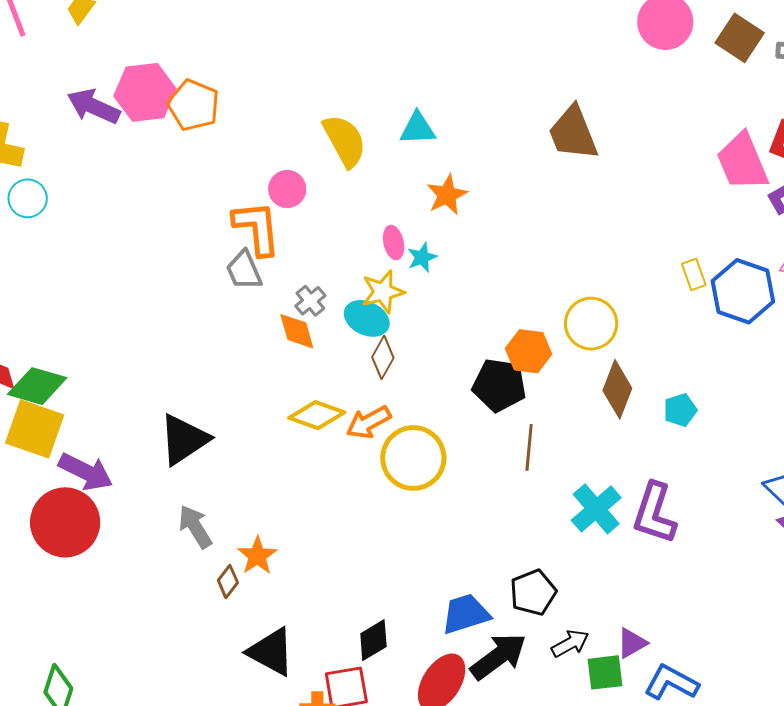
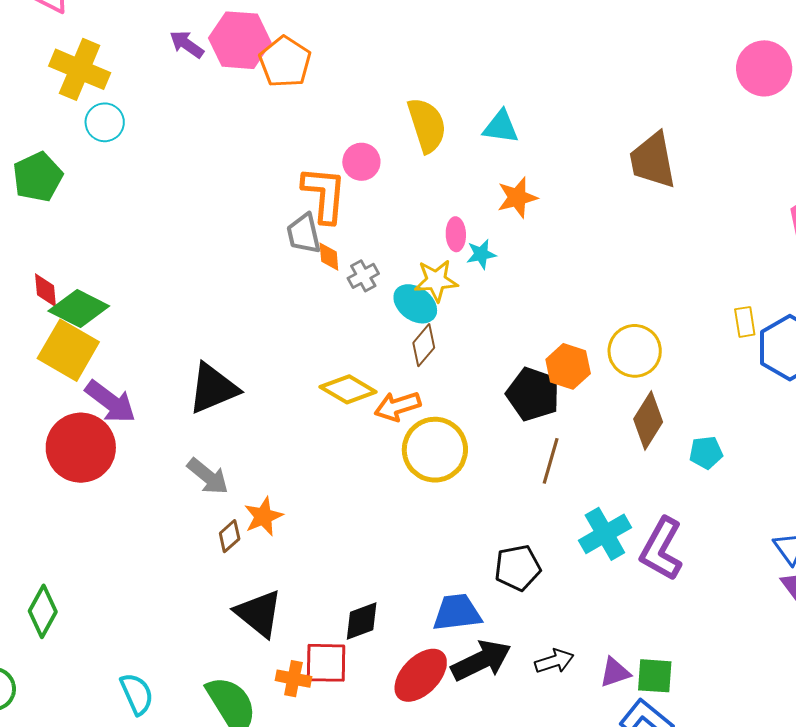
purple arrow: (93, 106) -> (187, 44), size x0.7
orange diamond: (297, 331) -> (329, 257), moved, size x0.7
gray arrow: (195, 527) -> (208, 476), turned 150
black pentagon: (533, 592) -> (518, 568), moved
green square: (605, 672) -> (655, 676), moved

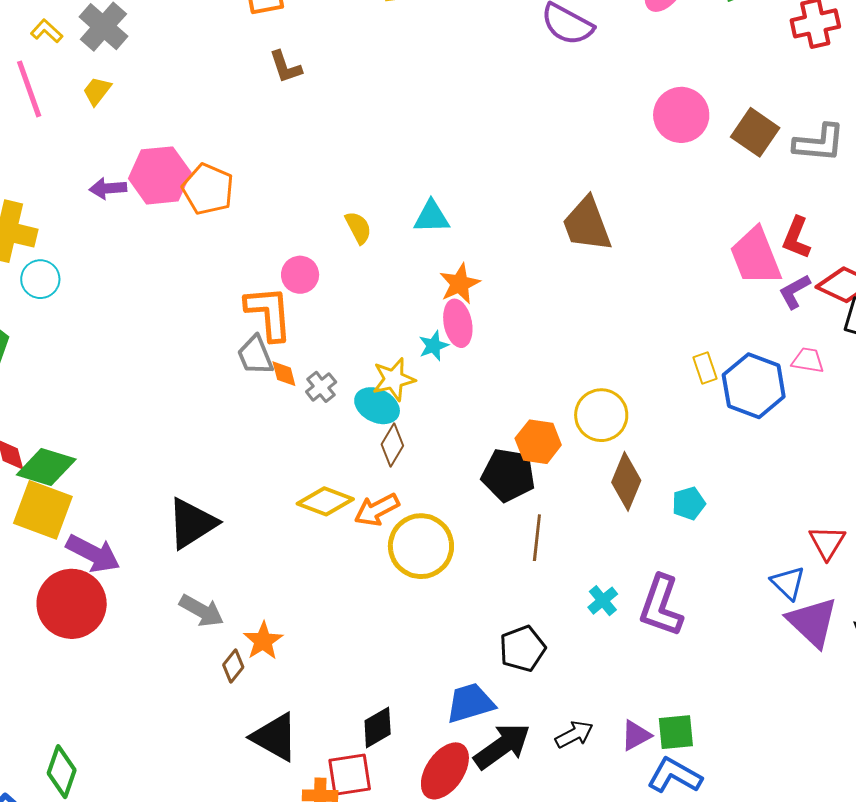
purple arrow: (187, 44) -> (108, 188), turned -30
yellow semicircle: (427, 125) -> (358, 228), size x0.6
pink ellipse: (456, 234) -> (458, 323), moved, size x1.4
cyan cross: (605, 534) -> (603, 601), size x0.6

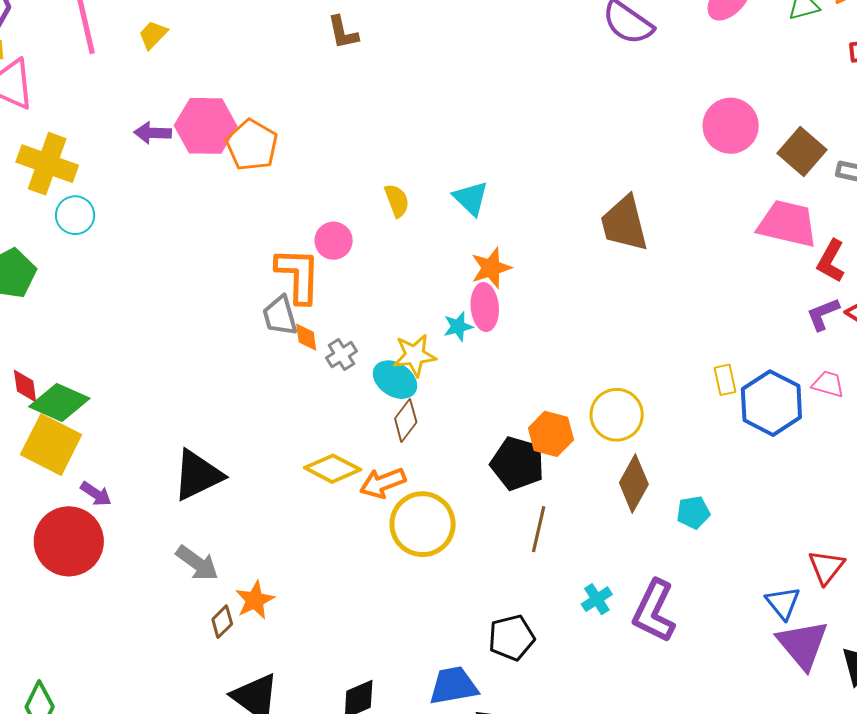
cyan triangle: (432, 217) -> (471, 198), turned 39
pink trapezoid: (756, 256) -> (787, 224), moved, turned 118
purple arrow: (93, 554) -> (96, 494), size x0.6

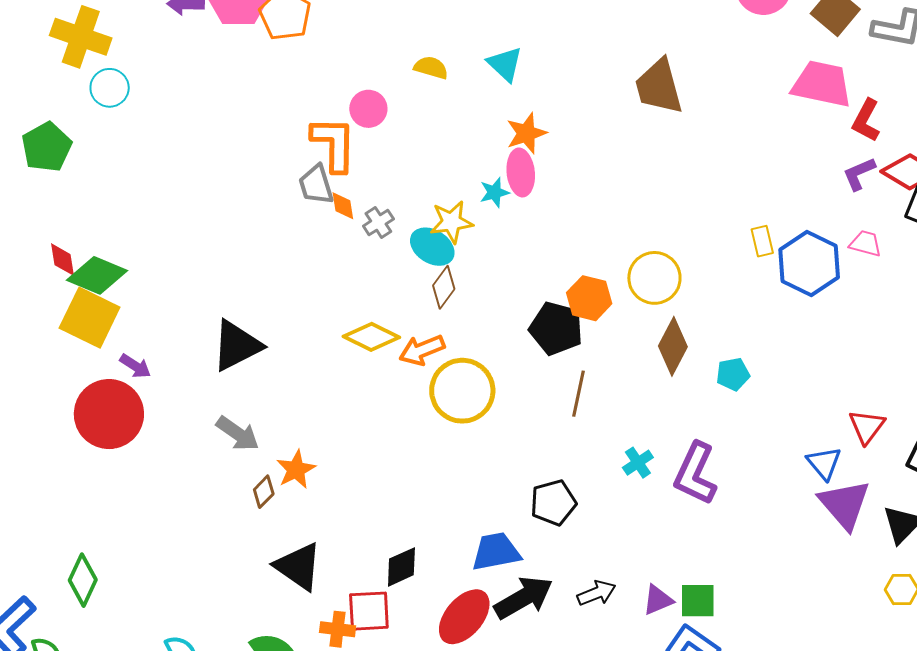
yellow semicircle: (397, 201) -> (431, 68), turned -52

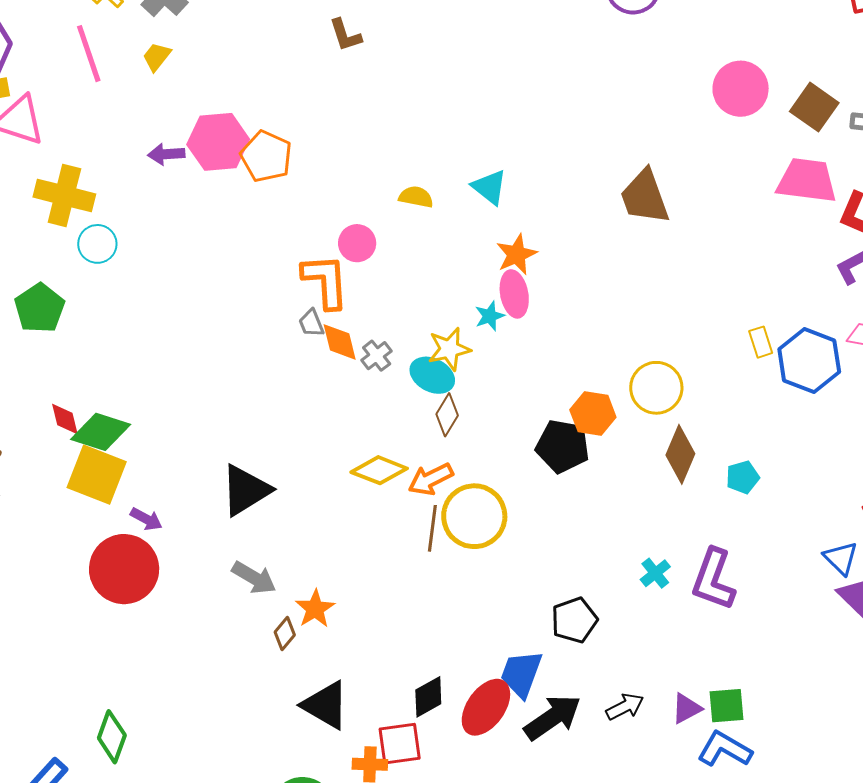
gray trapezoid: (316, 185) -> (311, 323), size x0.7
orange diamond: (343, 206) -> (340, 342), size x1.4
brown line: (578, 394) -> (432, 528), moved
blue trapezoid: (496, 552) -> (521, 674), turned -54
red ellipse: (464, 617) -> (486, 707), moved

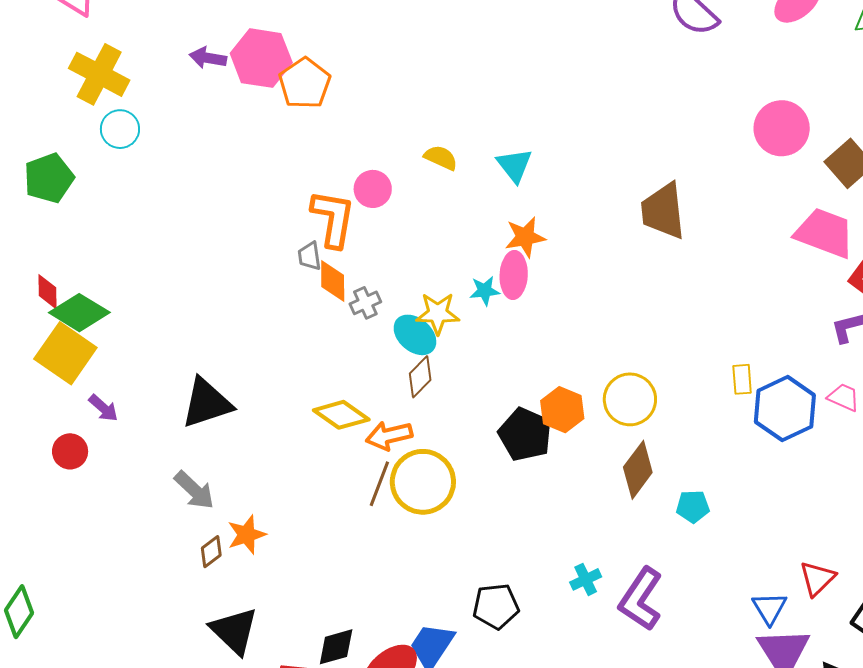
red circle: (124, 569) -> (70, 451), size x0.5

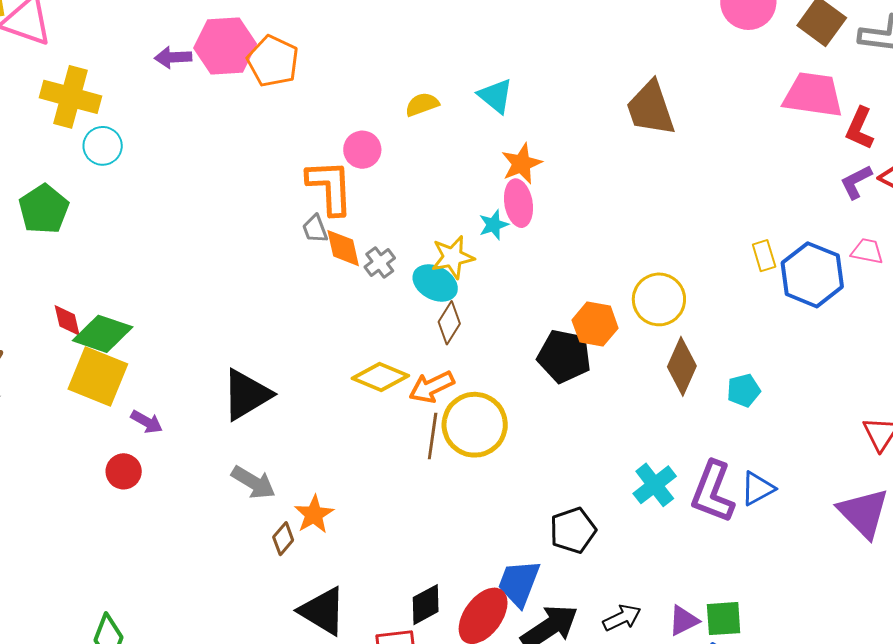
yellow semicircle: (441, 158) -> (422, 104), turned -32
cyan cross: (586, 579) -> (655, 485), size x1.4
blue triangle: (770, 608) -> (758, 488), moved, turned 45

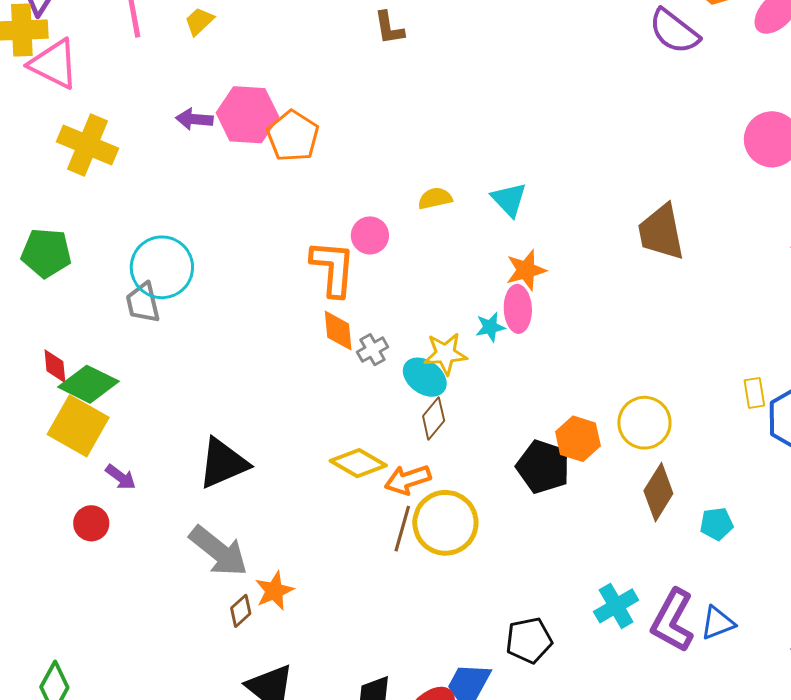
cyan circle: (103, 146) -> (162, 267), moved, size x1.6
green pentagon: (44, 209) -> (46, 253), turned 30
gray trapezoid: (315, 229) -> (143, 303), moved, size x1.4
gray arrow: (253, 482) -> (218, 551), size x1.4

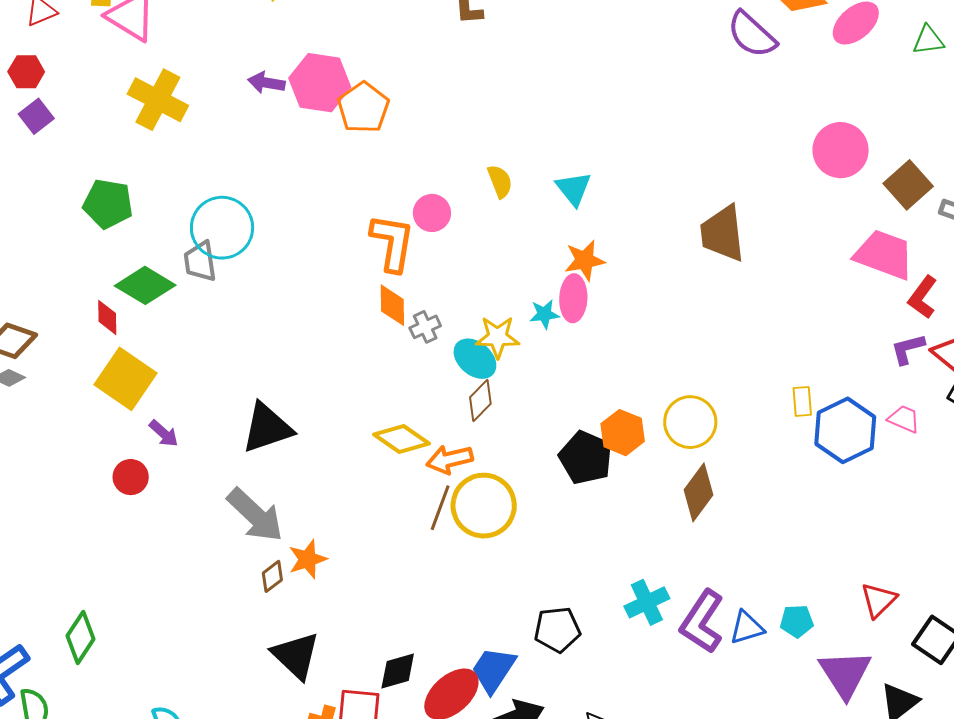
yellow semicircle: (435, 198) -> (500, 181), turned 76
green diamond: (88, 384) -> (145, 285), moved
cyan pentagon: (717, 524) -> (797, 621), moved

